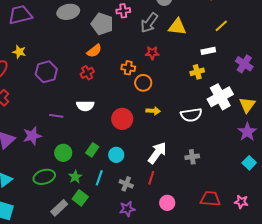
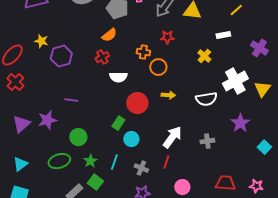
yellow star: (19, 52) -> (41, 41), moved
yellow cross: (197, 72) -> (204, 56), moved, turned -32
white semicircle: (85, 106) -> (118, 77), moved
purple star: (247, 132) -> (240, 123), moved
green rectangle: (92, 150) -> (118, 123), moved

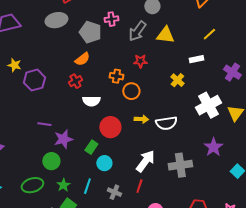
white semicircle: (206, 99) -> (166, 123), moved
purple star: (47, 120) -> (63, 139), moved
gray cross: (207, 141) -> (180, 165), size x1.6

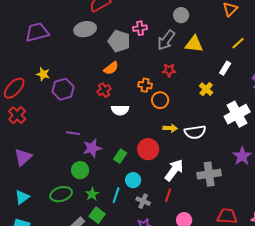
white rectangle: (196, 59) -> (225, 68), turned -48
red circle: (110, 127) -> (148, 149), moved
cyan circle: (104, 163) -> (133, 180), moved

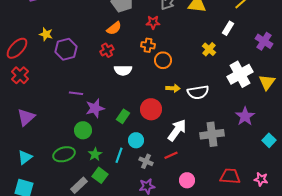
red star: (169, 70) -> (153, 22), moved
red line: (168, 195) -> (171, 155), turned 48

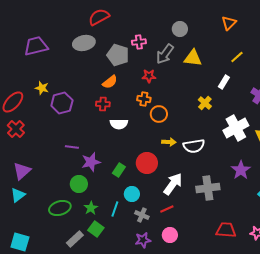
red cross: (107, 50) -> (103, 104), turned 32
cyan triangle: (25, 157) -> (18, 195), moved
pink circle: (187, 180) -> (170, 235), moved

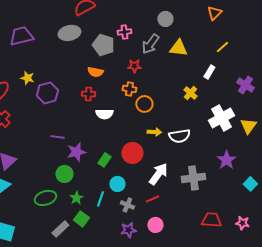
orange semicircle: (110, 82) -> (95, 72), turned 49

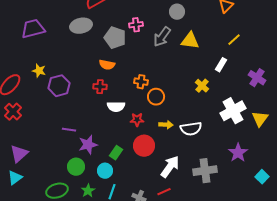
red star: (134, 66) -> (137, 120), moved
cyan circle: (117, 184) -> (105, 171), moved

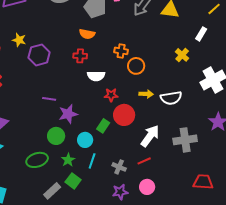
red star: (137, 120) -> (111, 95), moved
green rectangle: (116, 153) -> (103, 126), moved

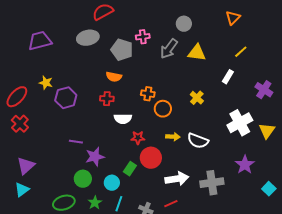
yellow cross: (182, 55) -> (197, 98), moved
white semicircle: (171, 98) -> (198, 141), turned 30
white arrow: (150, 136) -> (177, 179), turned 45

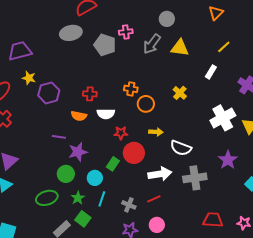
purple trapezoid: (40, 41) -> (20, 51), moved
orange semicircle: (114, 77) -> (79, 116), moved
white semicircle: (198, 141) -> (181, 148), moved

